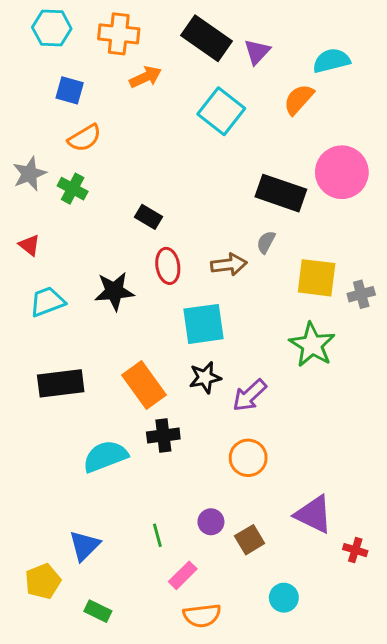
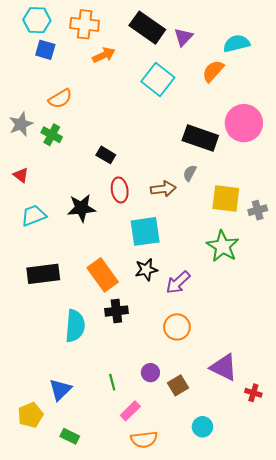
blue square: (70, 90) -> (45, 50), moved
cyan semicircle: (105, 456) -> (75, 326), turned 116

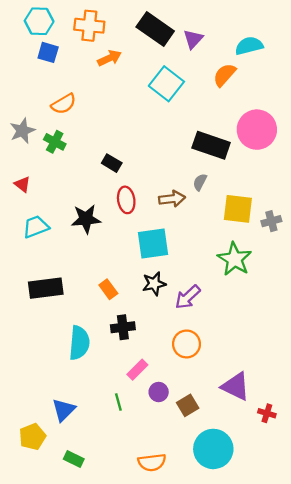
orange rectangle: (103, 275) -> (108, 289), size x0.6
pink rectangle: (130, 411) -> (137, 370), moved
cyan circle: (202, 427) -> (213, 449), size x1.8

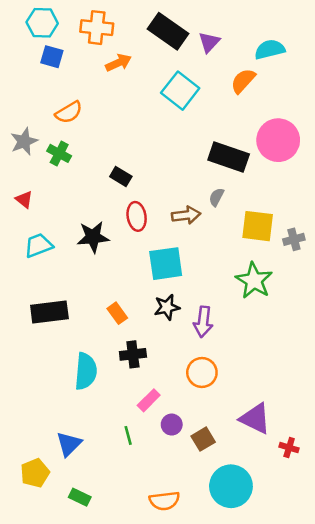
purple arrow: (188, 297) -> (203, 322), turned -40

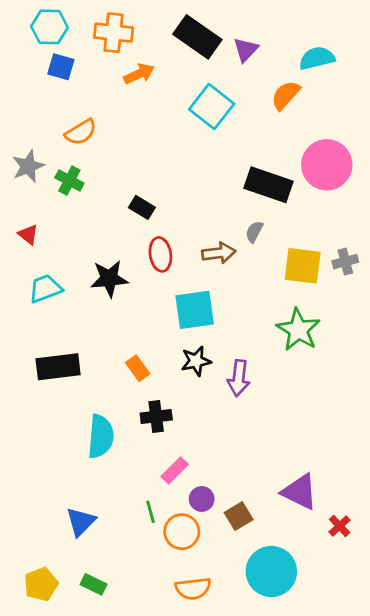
gray cross: (294, 239) -> (345, 262), moved
orange circle: (202, 372) -> (182, 532), moved
red cross: (289, 448) -> (340, 526), turned 30
yellow pentagon: (35, 473) -> (41, 584), moved

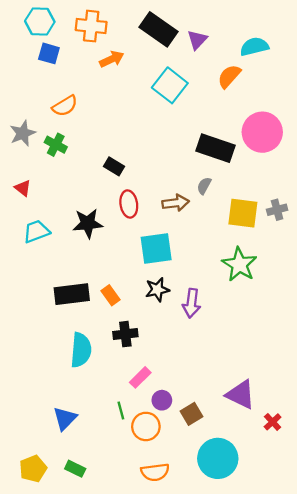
black rectangle: (58, 367) -> (72, 294), moved

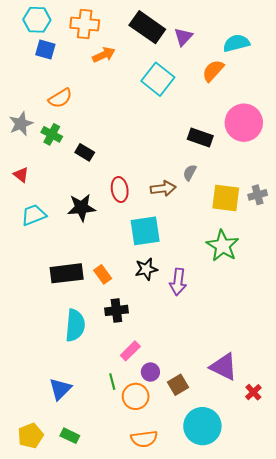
black rectangle: (215, 148) -> (200, 138), size x0.7
black rectangle: (114, 166) -> (85, 152), moved

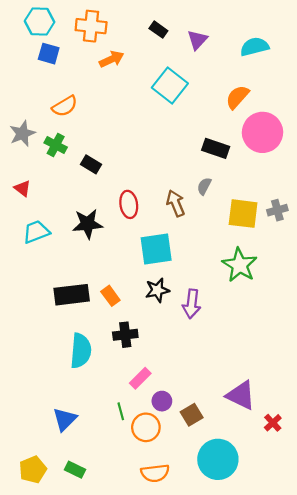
black rectangle: (147, 27) -> (158, 30), size x0.5
orange semicircle: (213, 71) -> (237, 97), moved
brown arrow: (163, 188) -> (176, 203), turned -105

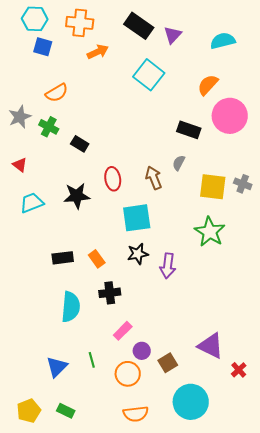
black rectangle: (158, 30) -> (139, 26), size x1.8
gray cross: (277, 210) -> (243, 184), turned 36
black rectangle: (72, 295) -> (63, 258), size x0.7
green line: (121, 411) -> (92, 360), moved

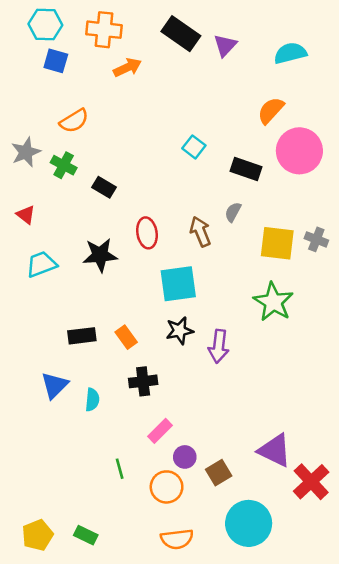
cyan square: (149, 75) -> (194, 147), moved, size x0.6
cyan semicircle: (71, 307) -> (92, 400), size x0.6
blue triangle: (57, 367) -> (54, 385), moved
red cross: (239, 370) -> (311, 482), size x1.8

